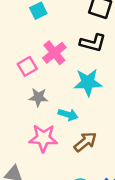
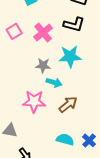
pink square: (27, 66) -> (14, 31), moved
gray star: (38, 97) -> (43, 65), moved

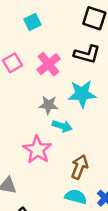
pink star: (34, 101) -> (37, 150), turned 30
brown arrow: (68, 104) -> (79, 167), moved, turned -30

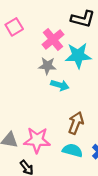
pink cross: (49, 64) -> (53, 39), moved
pink star: (37, 150) -> (37, 140), moved, turned -30

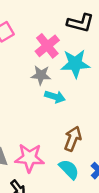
cyan semicircle: (72, 150) -> (69, 169), turned 30

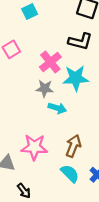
pink star: (29, 158) -> (34, 147), moved

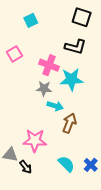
pink cross: (50, 62) -> (49, 65), turned -30
brown arrow: (73, 146) -> (69, 123), moved
black arrow: (24, 191) -> (26, 167), moved

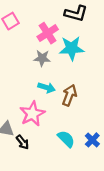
pink cross: (49, 65) -> (48, 33), turned 36
cyan arrow: (55, 106) -> (47, 88), moved
pink star: (35, 140) -> (32, 114), turned -30

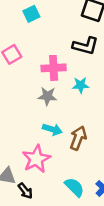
pink cross: (48, 33) -> (54, 68), turned 30
cyan star: (72, 48) -> (81, 85), size x0.6

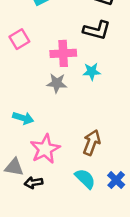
cyan arrow: (52, 129) -> (23, 118), moved
brown arrow: (78, 138) -> (92, 143), moved
black arrow: (25, 191) -> (33, 183), turned 119

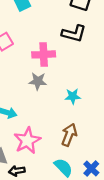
cyan star: (92, 71) -> (73, 96), moved

